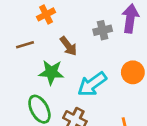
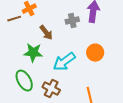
brown line: (25, 45) -> (14, 19), moved

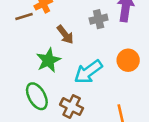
green star: (33, 53) -> (48, 60), turned -30

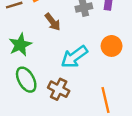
green star: (48, 60) -> (20, 45), moved

